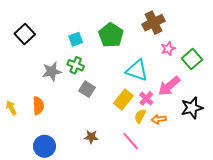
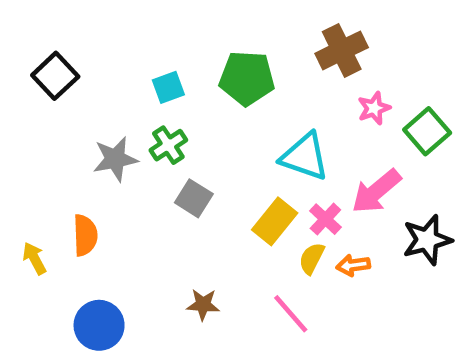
green pentagon: (111, 35) -> (247, 78), turned -30
green cross: (76, 65) -> (168, 145), turned 35
yellow arrow: (11, 108) -> (34, 258), moved

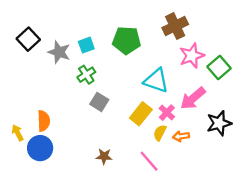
pink star: (374, 108) -> (192, 56), size x1.5
gray star: (115, 159) -> (59, 52), moved, turned 30
blue circle: (99, 325) -> (40, 148), moved

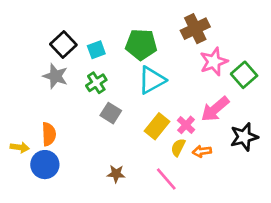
black square: (28, 39) -> (63, 44), moved
gray star: (59, 52) -> (55, 76), moved
cyan triangle: (156, 81) -> (152, 80), moved, turned -48
yellow arrow: (18, 133) -> (20, 147), turned 126

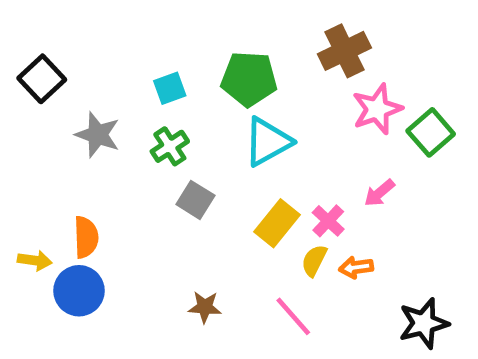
black square: (63, 44) -> (42, 79), moved
pink arrow: (215, 109) -> (379, 193), size x0.6
black star: (244, 137) -> (424, 323), moved

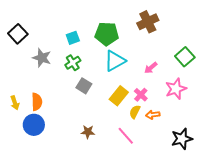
pink star: (377, 109) -> (176, 89), moved
pink arrow: (379, 193) -> (151, 68), moved
yellow arrow: (35, 260) -> (15, 103), moved, turned 64

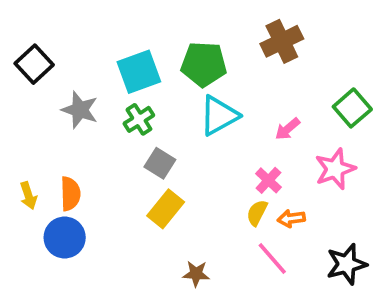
cyan square: (73, 38) -> (139, 72), size x1.6
yellow rectangle: (119, 96) -> (166, 209), moved
brown star: (88, 132) -> (196, 274), moved
pink line: (126, 136) -> (272, 258), moved

